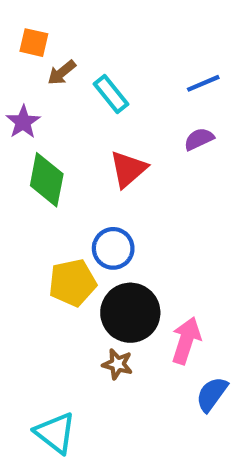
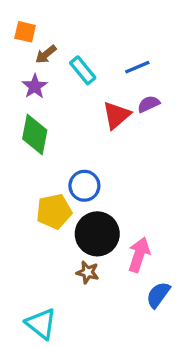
blue line: (203, 83) -> (137, 67), moved
purple star: (23, 122) -> (35, 86), moved
red triangle: (128, 169) -> (116, 115), moved

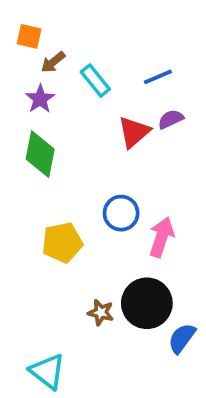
blue circle: (84, 186) -> (121, 213), moved
black circle: (97, 234) -> (147, 303), moved
pink arrow: (139, 255) -> (162, 237), moved

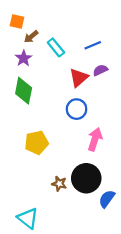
blue circle: (121, 213) -> (77, 109), moved

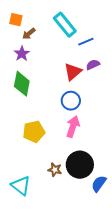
cyan rectangle: (56, 47) -> (65, 25), moved, size x1.4
pink arrow: (95, 139) -> (73, 127), moved
cyan triangle: (28, 218) -> (21, 186), moved

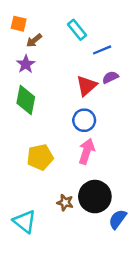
cyan rectangle: (65, 25) -> (77, 30), size x0.7

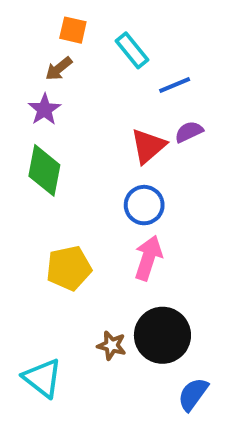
orange square: (19, 24) -> (73, 30), moved
blue semicircle: (118, 219) -> (193, 394), moved

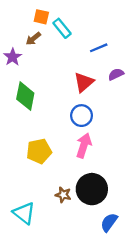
cyan rectangle: (132, 50) -> (62, 28), moved
purple star: (44, 109) -> (13, 57), moved
purple semicircle: (189, 132) -> (116, 74), moved

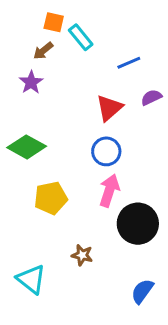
purple star: (13, 57) -> (31, 82), moved
green diamond: (25, 96) -> (27, 147), moved, turned -72
black circle: (92, 189) -> (138, 224), moved

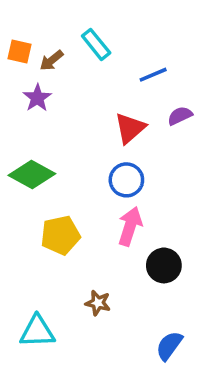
orange square: (54, 22) -> (19, 52), moved
black circle: (138, 224) -> (164, 265), size x0.7
cyan triangle: (31, 279) -> (37, 331), turned -40

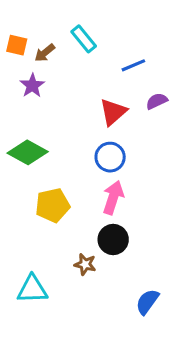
black circle: (164, 265) -> (113, 239), moved

